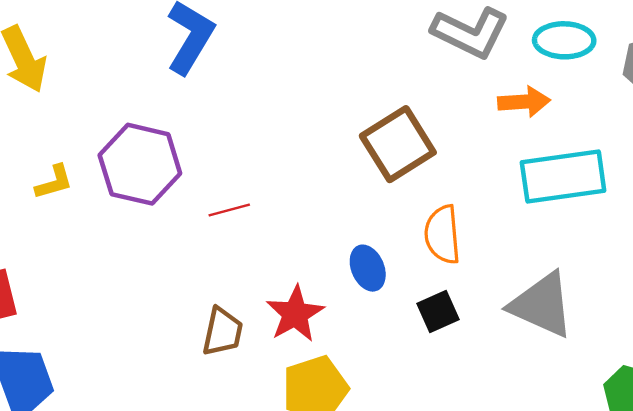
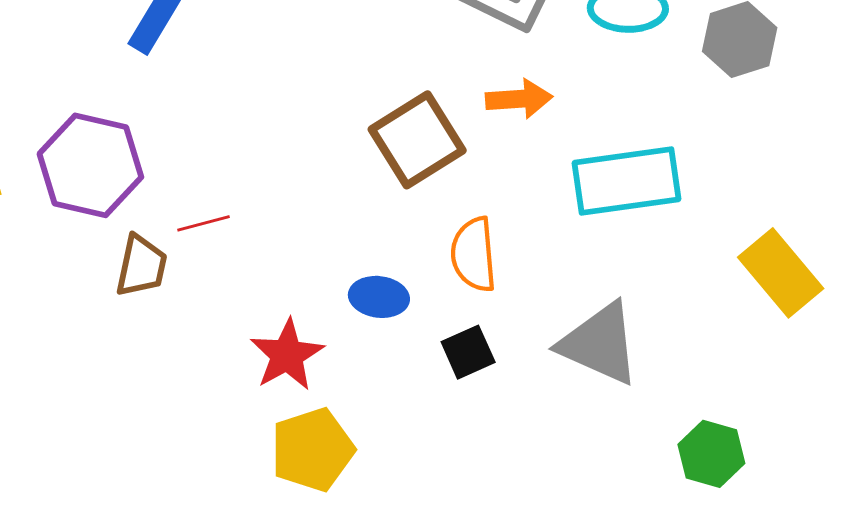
orange arrow: (524, 102) -> (519, 99), moved
blue ellipse: (368, 268) -> (379, 297), turned -60
brown trapezoid: (223, 332) -> (141, 266), moved

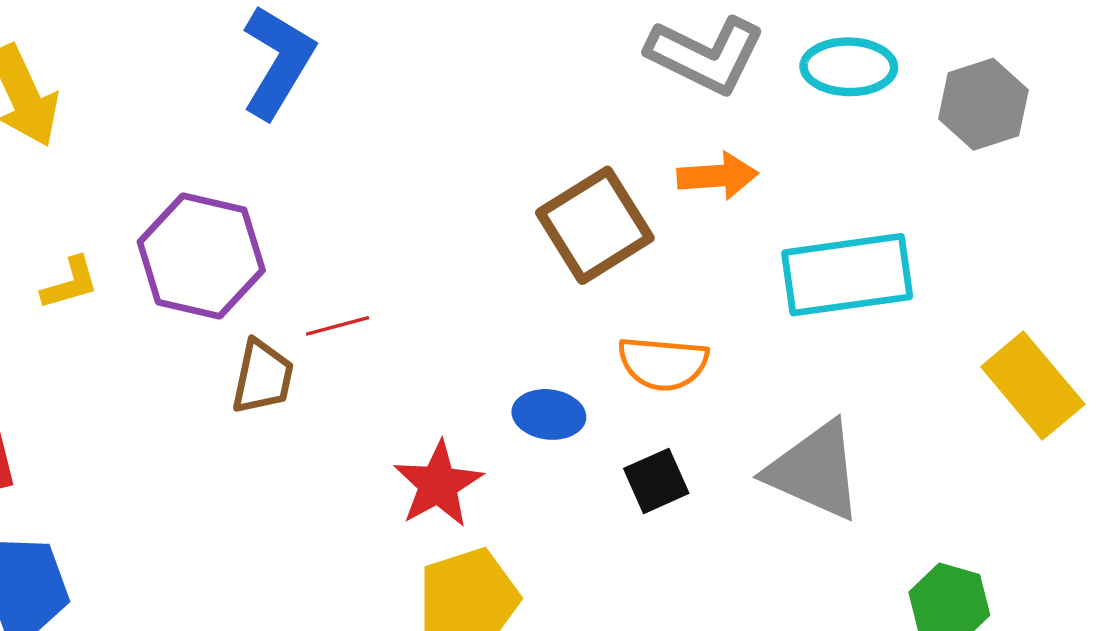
orange semicircle: (474, 254) -> (663, 363), turned -80

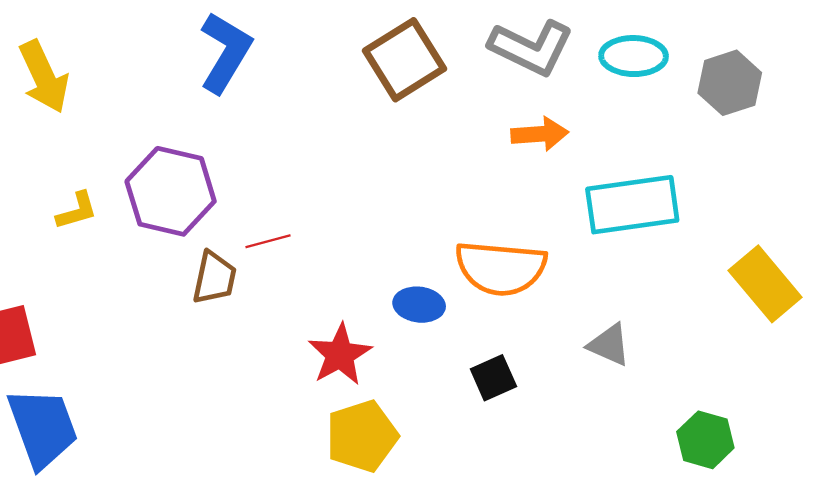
brown square: (595, 225) -> (404, 60), moved
orange semicircle: (663, 363) -> (501, 268), size x1.4
gray triangle: (815, 471) -> (609, 345), size x0.6
black square: (656, 481) -> (493, 378), moved

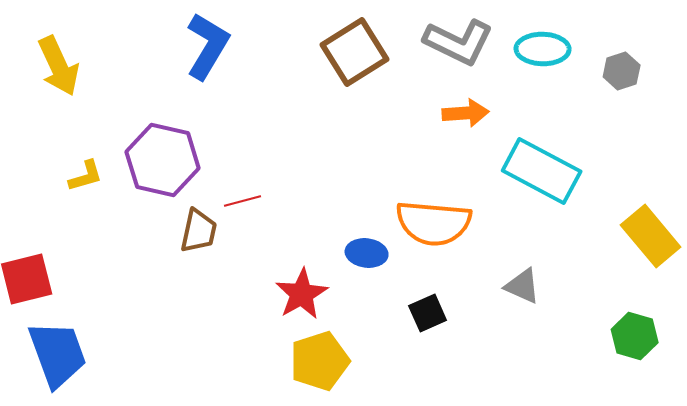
gray hexagon: (730, 83) -> (622, 71), size x0.7
cyan rectangle: (632, 205) -> (542, 171), turned 36
green hexagon: (705, 440) -> (635, 336), moved

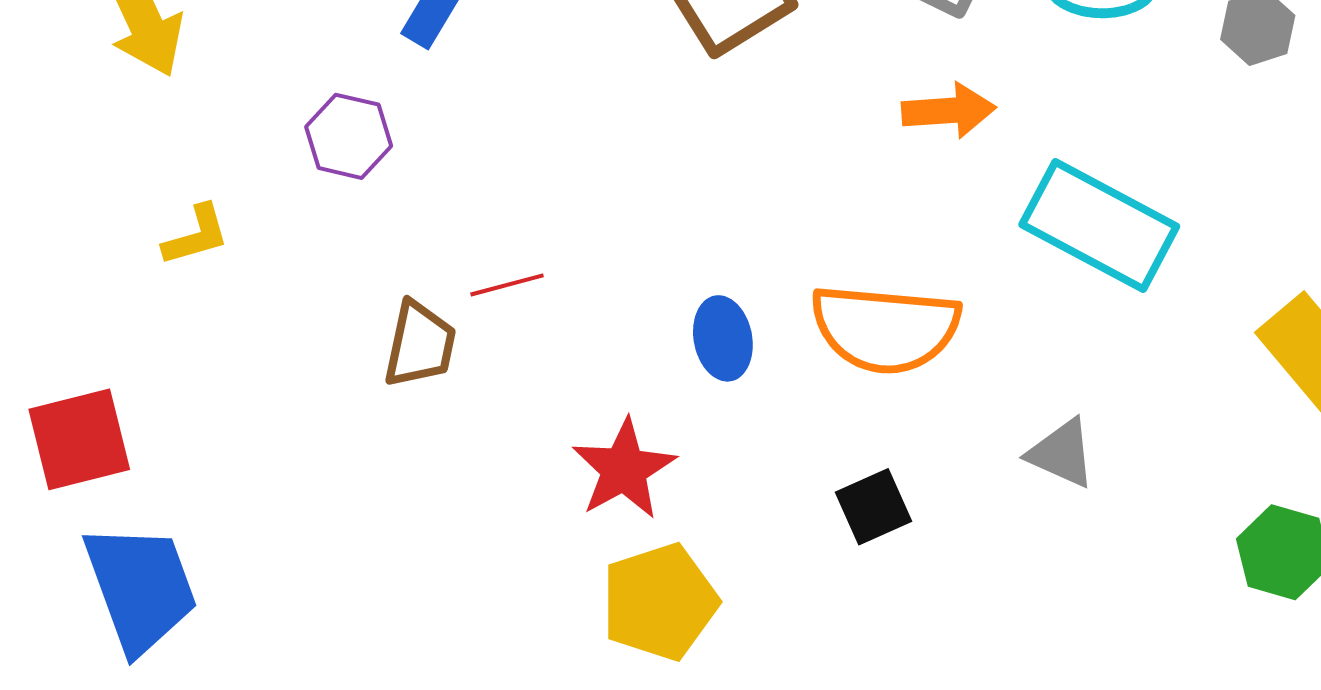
purple hexagon: (163, 160) -> (349, 136), moved, size x0.6
blue ellipse: (367, 253) -> (723, 338), moved, turned 72

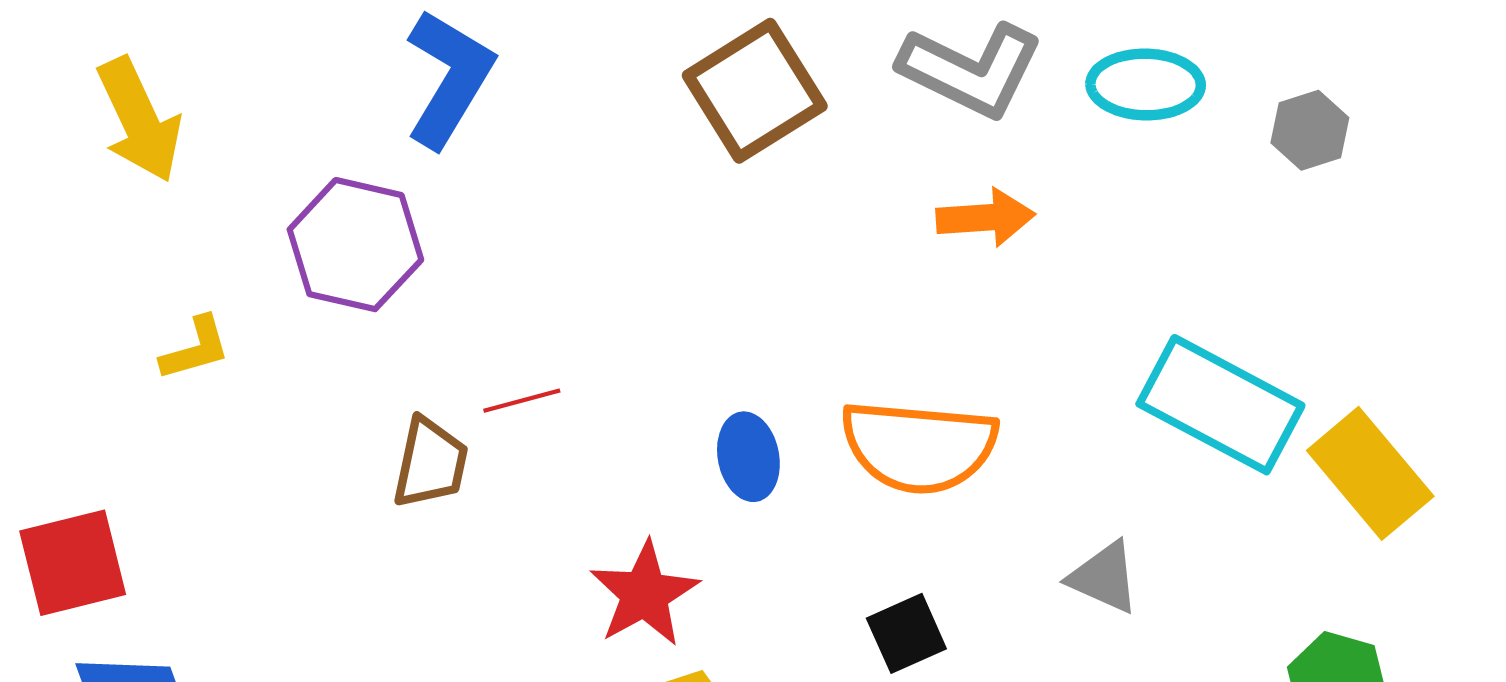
purple hexagon: (349, 136) -> (355, 245), size x1.5
cyan rectangle: (1099, 225) -> (1220, 405), moved

